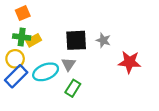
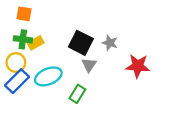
orange square: (23, 13) -> (24, 14), turned 32
black square: (76, 40) -> (81, 43), turned 30
gray triangle: (68, 64) -> (89, 65), moved

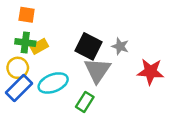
gray triangle: (89, 65) -> (97, 70), size x1.6

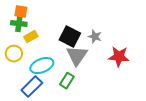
green cross: (25, 43) -> (19, 24), moved
blue rectangle: (19, 88) -> (32, 87), moved

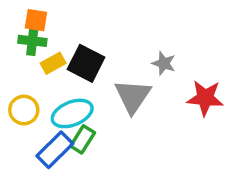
black square: (70, 37) -> (86, 63), moved
yellow circle: (14, 54) -> (24, 110), moved
green rectangle: (67, 81) -> (83, 139), moved

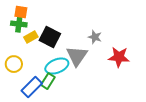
cyan ellipse: (72, 113) -> (57, 66), moved

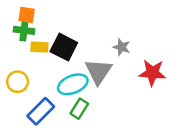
yellow rectangle: (31, 37) -> (39, 47), turned 32
green rectangle: (48, 81) -> (79, 109), moved

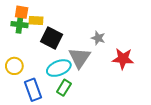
yellow rectangle: (39, 47) -> (36, 20), moved
blue rectangle: (41, 111) -> (33, 90), turned -65

